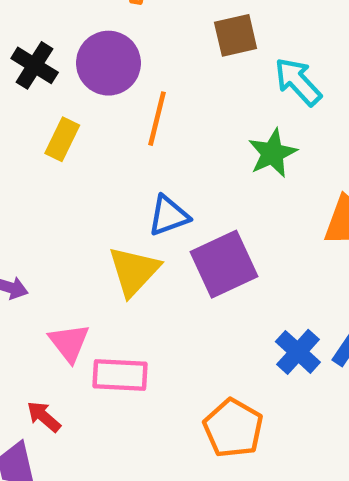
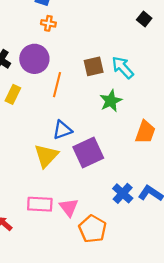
brown square: (236, 35) -> (94, 66), moved
pink triangle: (69, 343) -> (69, 207), moved

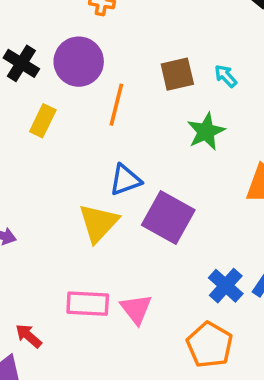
cyan arrow: (123, 67) -> (226, 76), size x0.6
purple square: (88, 152) -> (168, 218), turned -36
orange pentagon: (93, 229) -> (210, 345), moved

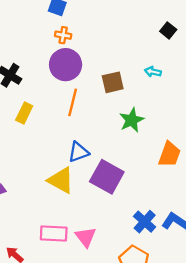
purple circle: (79, 62) -> (66, 65), moved
cyan arrow: (226, 76) -> (153, 72), moved, turned -35
yellow triangle: (98, 223) -> (61, 180), turned -44

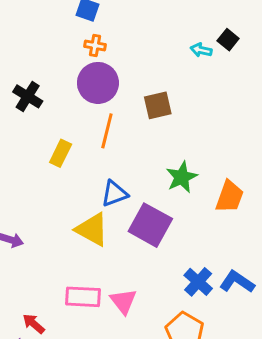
cyan arrow: (153, 72) -> (201, 50), moved
yellow rectangle: (24, 113) -> (61, 153), moved
green star: (132, 120) -> (182, 177), moved

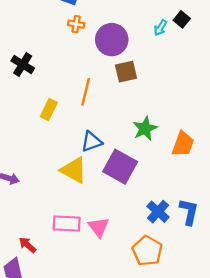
cyan arrow: (201, 50) -> (160, 28), turned -70
purple circle: (98, 83) -> (112, 40), moved
blue L-shape: (237, 282) -> (189, 212), turned 68

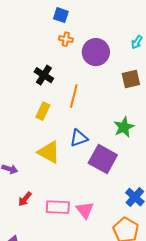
black cross: (23, 64) -> (44, 75), moved
brown square: (126, 72) -> (131, 79), moved
yellow triangle: (74, 170) -> (49, 152), moved
red arrow: (27, 245) -> (25, 199), moved, turned -91

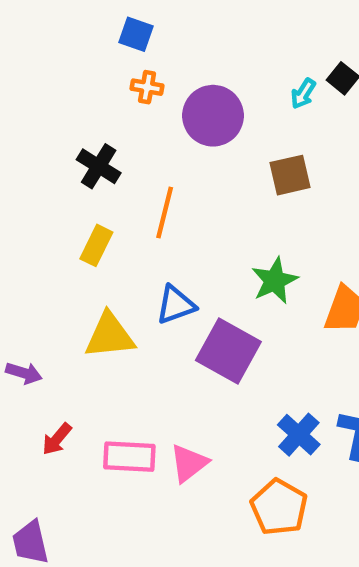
yellow triangle: (49, 152) -> (110, 336), turned -35
pink triangle: (85, 210) -> (189, 463), turned 30

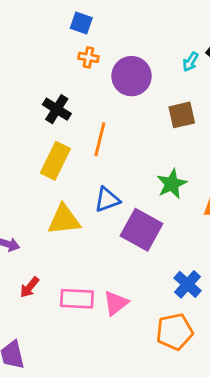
yellow rectangle: (96, 245) -> (55, 161), size x1.4
orange pentagon: (279, 507) -> (175, 332), turned 30

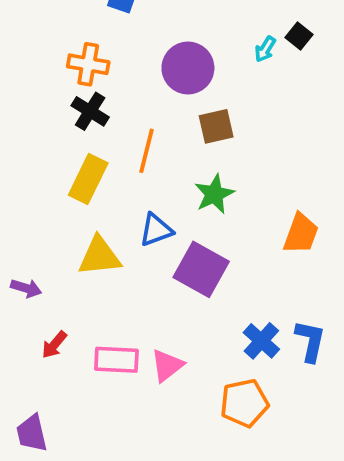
orange cross: (88, 57) -> (88, 64), moved, size x1.5
brown square: (182, 115) -> (216, 126), moved
green star: (172, 184) -> (214, 194), moved

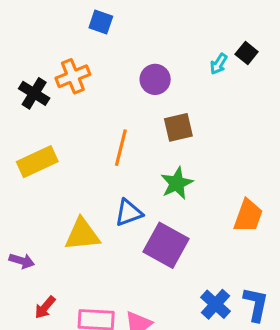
orange cross: (88, 64) -> (73, 76), turned -32
purple circle: (188, 68) -> (155, 79), size x0.7
black cross: (90, 111) -> (34, 93), moved
yellow rectangle: (88, 179) -> (37, 162), moved, turned 39

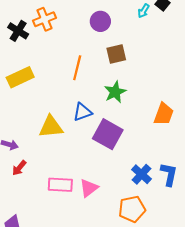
red arrow: (45, 307) -> (19, 168), moved

